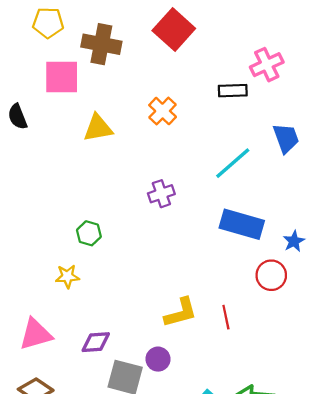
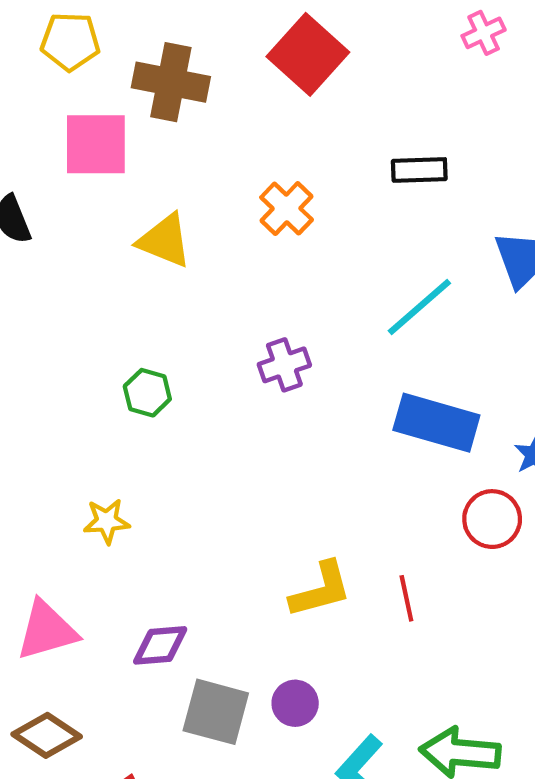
pink cross: (267, 65) -> (484, 33), moved, size x0.7
yellow triangle: (98, 128) -> (164, 241), turned 32
green hexagon: (89, 233) -> (147, 393), moved
purple circle: (158, 359) -> (295, 703), moved

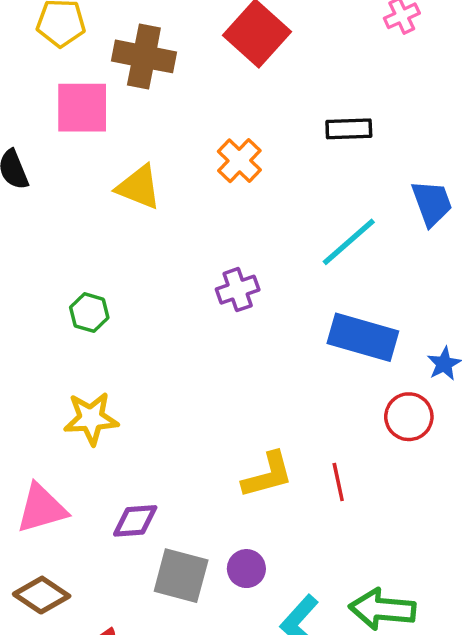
green hexagon: (147, 393) -> (89, 313), moved
yellow star: (107, 521) -> (91, 418), size x1.4

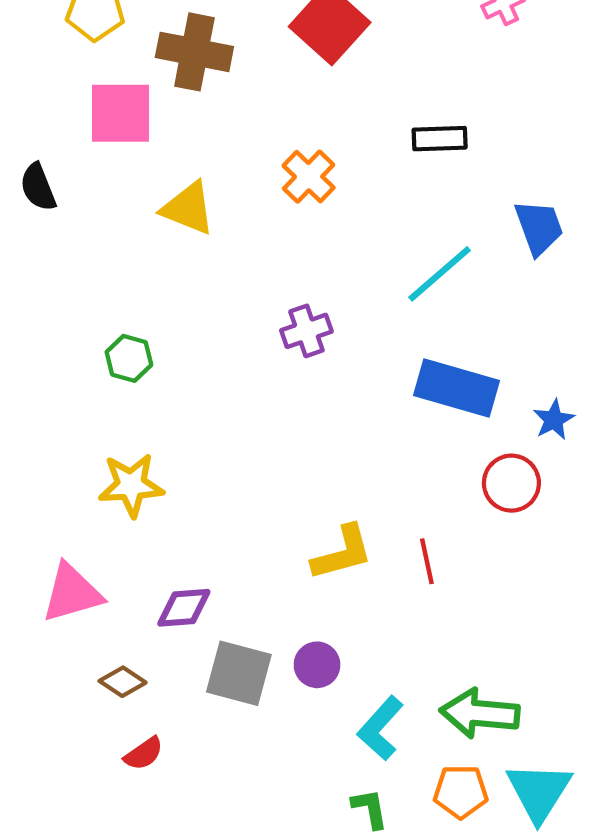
brown diamond: (42, 595) -> (123, 682), moved, size x0.7

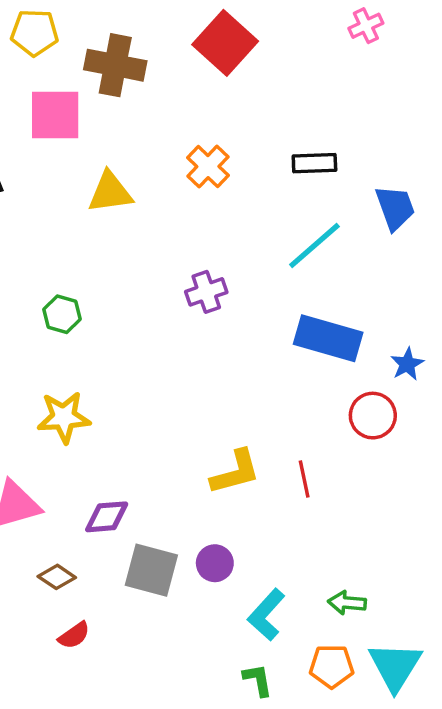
black rectangle: (440, 139) -> (314, 163), moved
yellow triangle: (188, 208) -> (110, 192), turned -30
green arrow: (480, 713) -> (347, 603), size x0.6

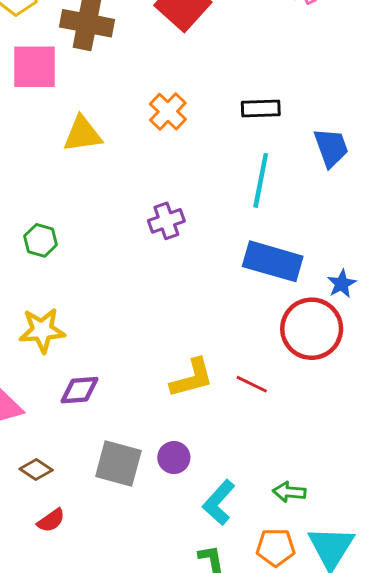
cyan line: (314, 246) -> (261, 180), turned -38
red circle: (373, 416) -> (312, 329), size x1.5
red line: (304, 479) -> (252, 384), turned -52
purple diamond: (107, 517) -> (80, 390), moved

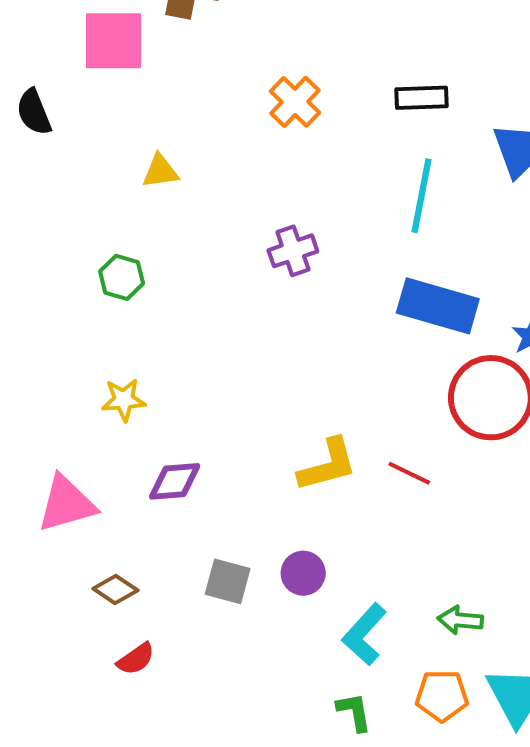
yellow triangle: (83, 134) -> (160, 171), moved, size x0.7
yellow star: (42, 330) -> (124, 400), size x0.7
gray square: (118, 464) -> (228, 581), size x0.7

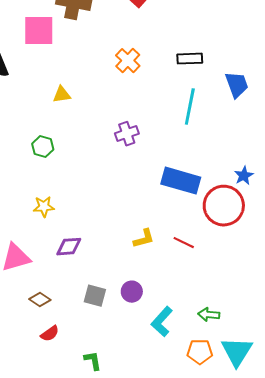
blue rectangle: (438, 306) -> (181, 181), moved
yellow L-shape: (328, 465) -> (144, 239), size x0.7
green L-shape: (354, 712) -> (93, 361), moved

